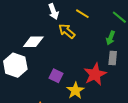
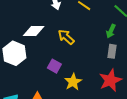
yellow arrow: (67, 31) -> (66, 37), moved
red star: (95, 74) -> (110, 80), moved

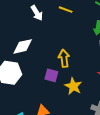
yellow arrow: (66, 37) -> (64, 58), moved, turned 54

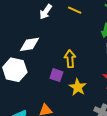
white arrow: (37, 13) -> (46, 12), turned 63

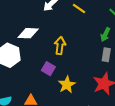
yellow arrow: (70, 59) -> (60, 46), moved

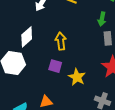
white diamond: (28, 33) -> (27, 37), turned -30

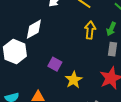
yellow arrow: (61, 41) -> (90, 30), moved

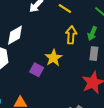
yellow star: (74, 80) -> (53, 58), moved

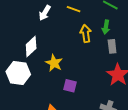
yellow star: (53, 58) -> (54, 63), moved
purple square: (37, 70) -> (70, 86), moved

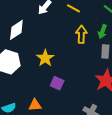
white diamond: (31, 47) -> (16, 30), moved

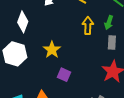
white diamond: (16, 30) -> (23, 22), turned -35

